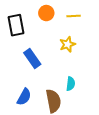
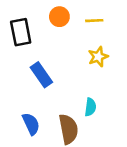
yellow star: (68, 44) -> (98, 57), moved
blue semicircle: (24, 97) -> (31, 124), turned -54

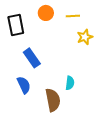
yellow star: (98, 57) -> (85, 37), moved
blue semicircle: (31, 124) -> (24, 85), moved

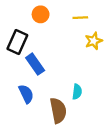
orange circle: (46, 13) -> (41, 14), moved
black rectangle: (16, 25) -> (17, 42), moved, turned 35

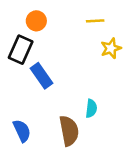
orange circle: (41, 14) -> (36, 21), moved
blue semicircle: (26, 94) -> (22, 131), moved

